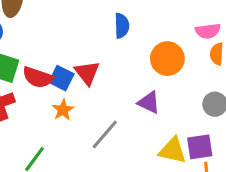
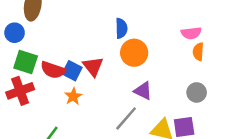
orange circle: (167, 59) -> (134, 53), moved
gray line: (105, 134) -> (126, 118), moved

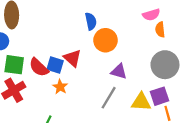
red semicircle: (53, 70) -> (39, 67), turned 35
gray circle: (197, 92) -> (165, 65), size x1.6

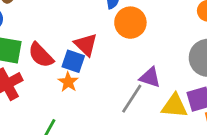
blue square: (55, 65) -> (73, 61), moved
purple triangle: (119, 71) -> (150, 77), moved

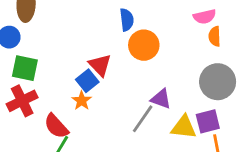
red semicircle: (41, 55) -> (56, 126), moved
blue square: (73, 61) -> (87, 81), turned 30

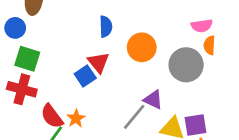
blue semicircle: (127, 20) -> (106, 27), moved
gray circle: (218, 82) -> (186, 65), moved
red cross: (22, 101) -> (22, 89), turned 36
orange star: (82, 101) -> (76, 118), moved

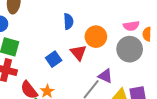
pink semicircle: (202, 26) -> (131, 26), moved
red triangle: (99, 62) -> (78, 53), moved

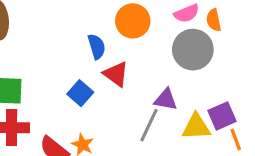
blue semicircle: (68, 21) -> (97, 47), moved
orange circle: (96, 37) -> (133, 21), moved

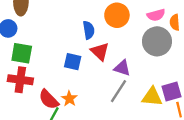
blue square: (80, 93) -> (73, 62), turned -36
purple triangle: (166, 100) -> (122, 68), moved

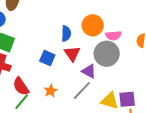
pink semicircle: (156, 15) -> (113, 36), moved
gray circle: (157, 41) -> (107, 54), moved
orange star: (69, 99) -> (51, 91), moved

